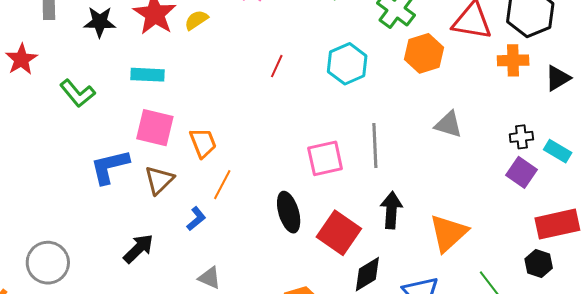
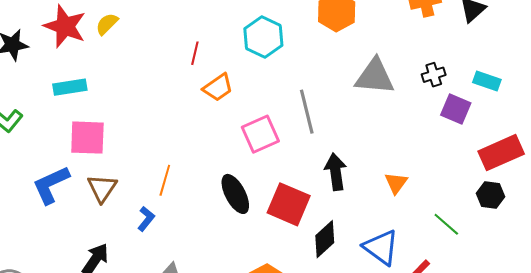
gray triangle: (448, 125) -> (375, 77), size x1.4
black cross: (521, 137) -> (434, 75), moved
orange trapezoid: (203, 143) -> (218, 87), moved, turned 88
orange triangle: (448, 233) -> (396, 183), size x0.6

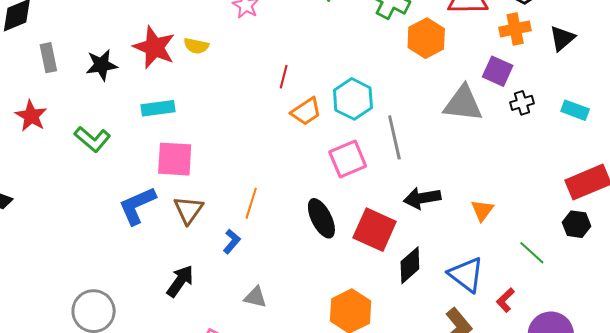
yellow semicircle: (107, 24) -> (196, 46), turned -125
cyan hexagon: (263, 37) -> (353, 99), moved
purple square: (456, 109) -> (498, 71), moved
black arrow: (336, 172) -> (422, 198), turned -93

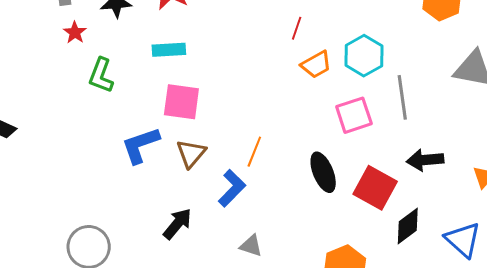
red star: (31, 116) -> (75, 33), moved, size x0.7
green L-shape: (92, 139) -> (101, 75), turned 66
blue L-shape: (232, 241) -> (232, 188), size x1.5

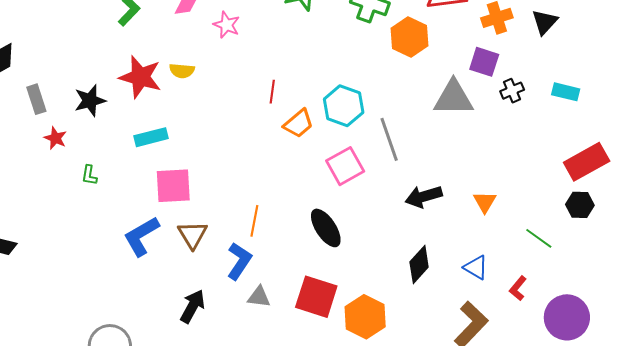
green L-shape: (101, 75) -> (89, 175), size x0.6
red square: (375, 188) -> (316, 297), moved
blue triangle: (463, 240) -> (476, 267), size x0.7
gray triangle: (251, 246) -> (259, 297), moved

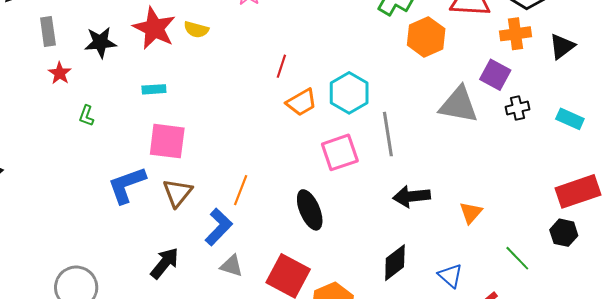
cyan rectangle: (151, 137) -> (154, 89), size x0.7

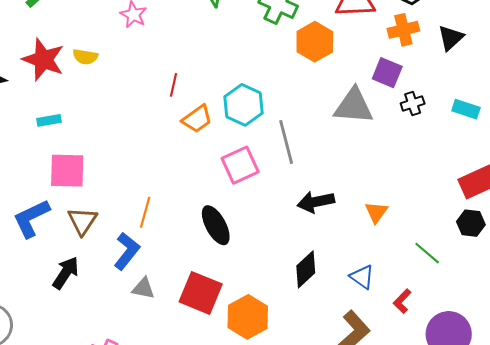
black arrow: (165, 263) -> (66, 273), moved

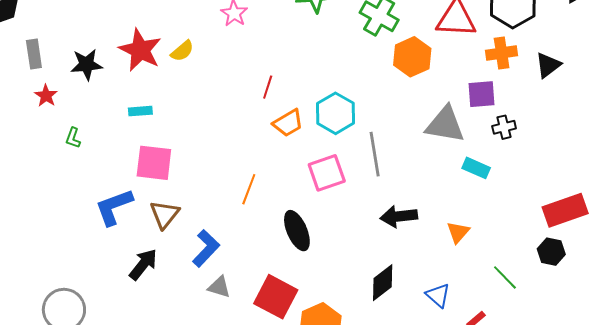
yellow semicircle: (85, 57) -> (182, 51), turned -55
purple square: (387, 73) -> (482, 94), turned -32
cyan rectangle: (466, 109) -> (476, 168), moved
orange line: (145, 212) -> (249, 189), moved

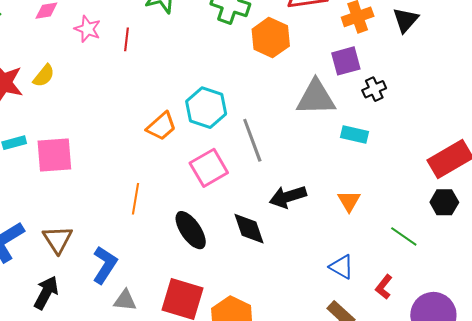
red line: (268, 87) -> (126, 39), moved
pink square: (154, 163) -> (54, 155), moved
black diamond: (383, 283) -> (249, 229), moved, turned -60

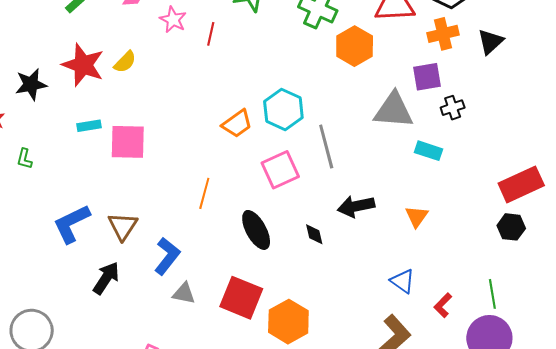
black diamond: (249, 229) -> (314, 234), size x0.6
green line: (404, 236) -> (492, 294), moved, turned 40

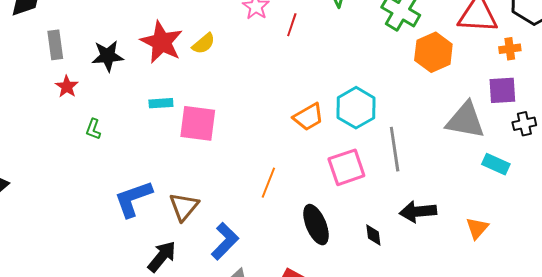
orange cross: (443, 34) -> (510, 49), moved, size x0.7

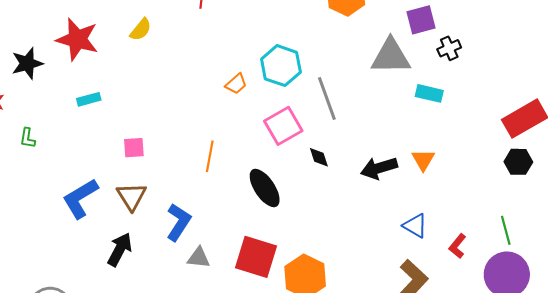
yellow semicircle: (204, 44) -> (141, 30), moved
orange trapezoid: (308, 117) -> (236, 84), size x0.7
pink square: (198, 123) -> (134, 148), moved, size x0.6
black arrow: (418, 212) -> (379, 168), moved
black diamond: (373, 235) -> (319, 157), moved

